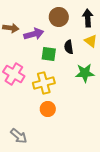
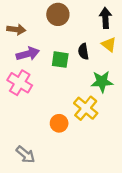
brown circle: (59, 17) -> (58, 14), moved
purple arrow: (34, 34) -> (28, 54), moved
yellow cross: (44, 83) -> (86, 108), moved, turned -35

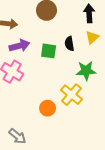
yellow triangle: (109, 45) -> (92, 37), turned 40

